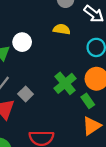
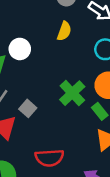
yellow semicircle: (62, 29) -> (64, 31), turned 105

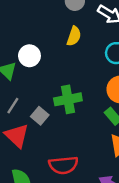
green cross: (72, 93) -> (68, 99), moved, turned 35

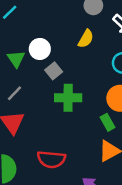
gray square: (40, 116) -> (54, 71), moved

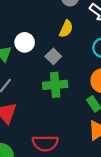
gray square: (54, 71) -> (53, 56), moved

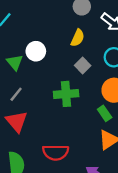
gray square: (53, 56) -> (83, 66), moved

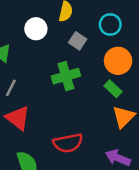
white circle: (36, 51) -> (36, 29), moved

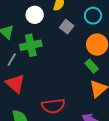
green cross: (66, 76) -> (31, 45), moved

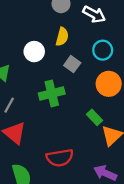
green cross: (31, 45) -> (52, 93), moved
green rectangle: (92, 66) -> (94, 117), moved

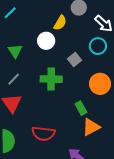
yellow semicircle: (62, 37) -> (60, 23), moved
cyan circle: (103, 50) -> (98, 46), moved

